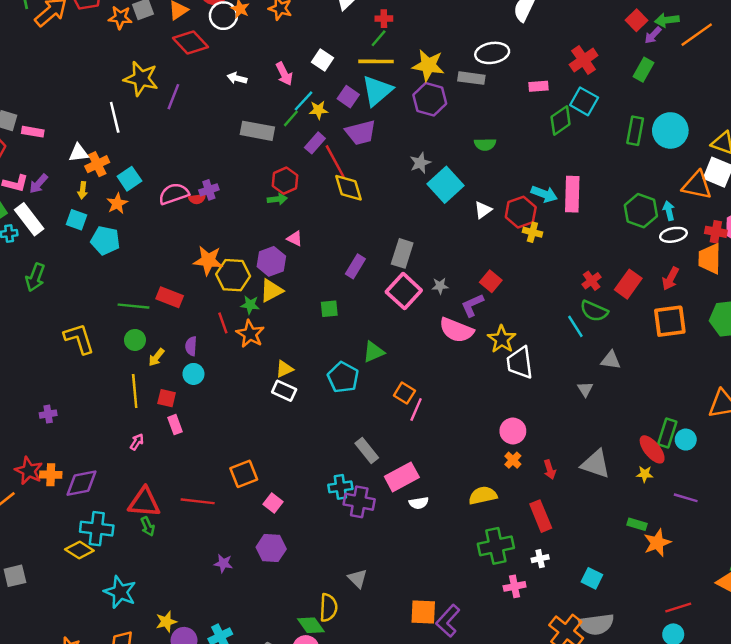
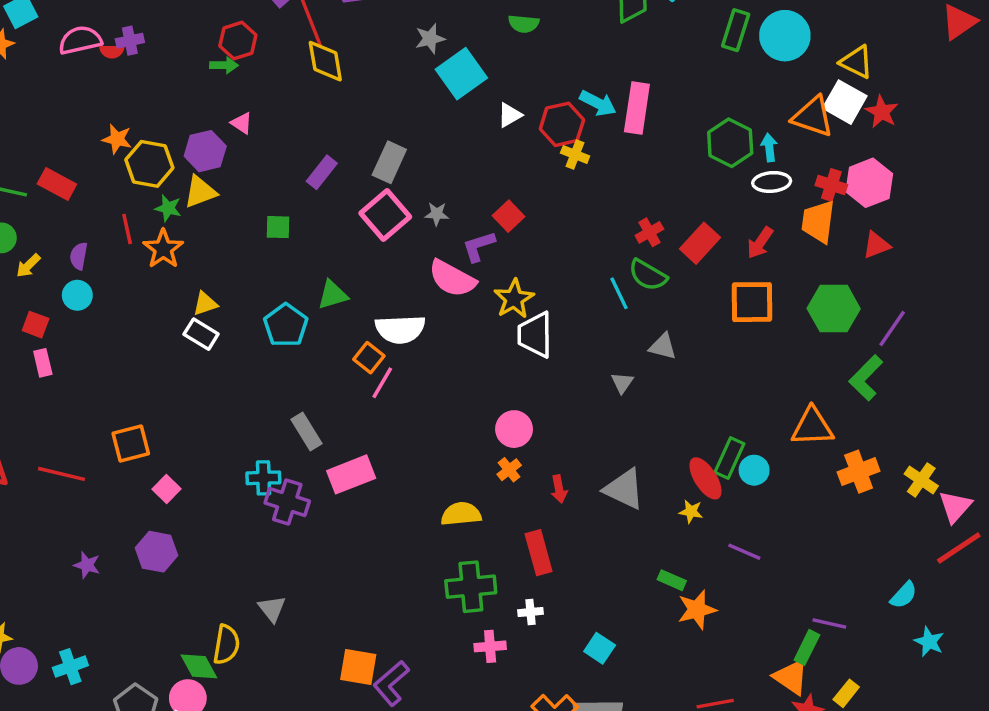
orange star: (208, 260) -> (117, 139), size x0.7
white semicircle: (419, 503) -> (400, 329), moved, size x1.8

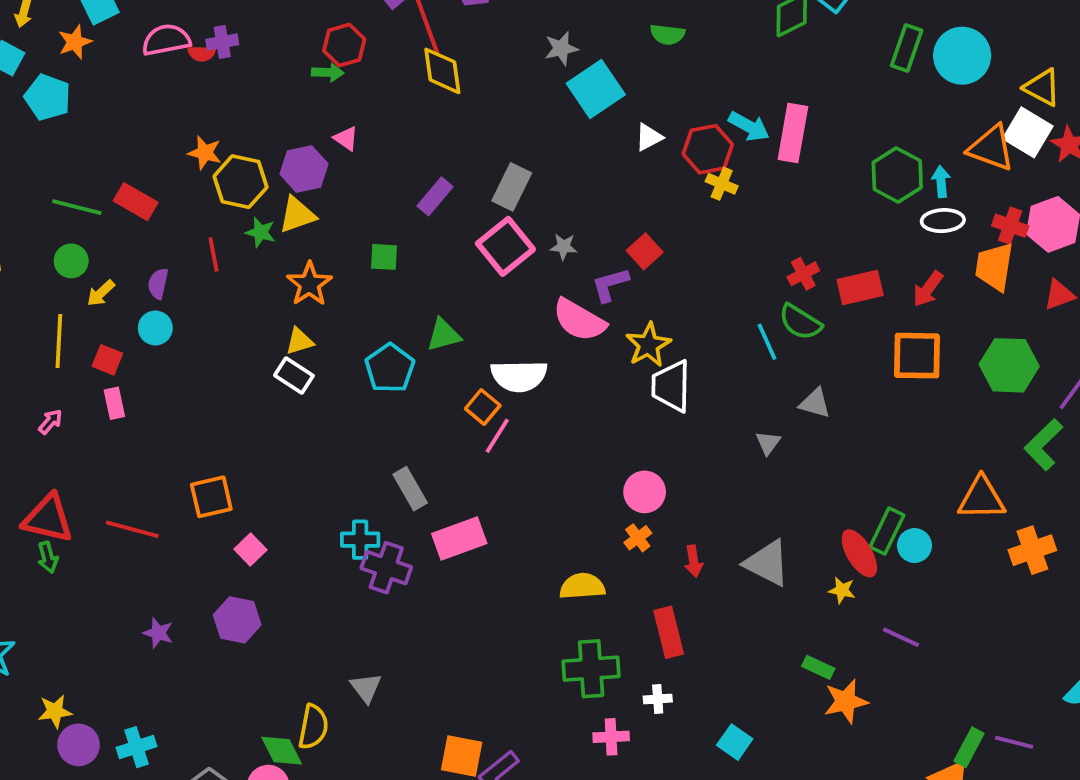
red rectangle: (700, 243) -> (860, 288), turned 33
orange star: (163, 249) -> (309, 284), moved
purple line: (829, 623) -> (1014, 742), moved

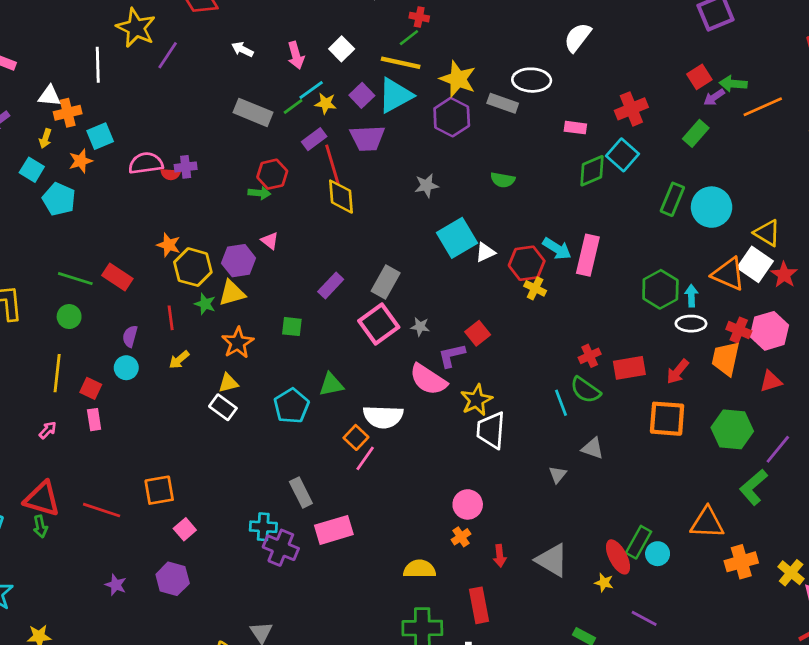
cyan square: (596, 89) -> (457, 238), moved
yellow arrow: (101, 293) -> (179, 360), moved

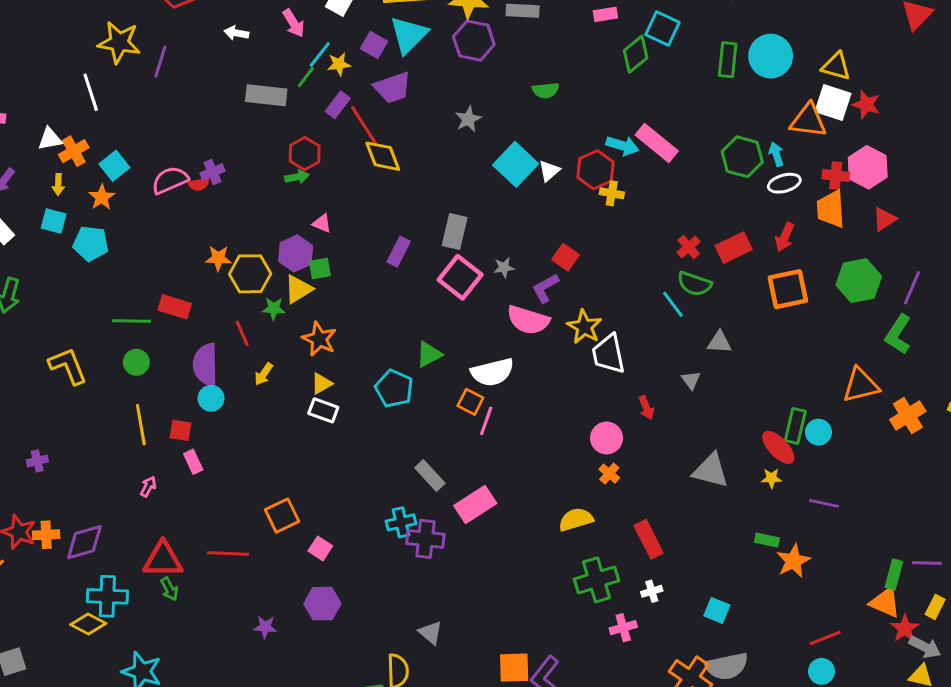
pink rectangle: (588, 255) -> (657, 143), turned -48
green square: (292, 327) -> (320, 269), moved
purple semicircle: (130, 336) -> (206, 365), size x1.8
red arrow: (500, 556) -> (646, 408), moved

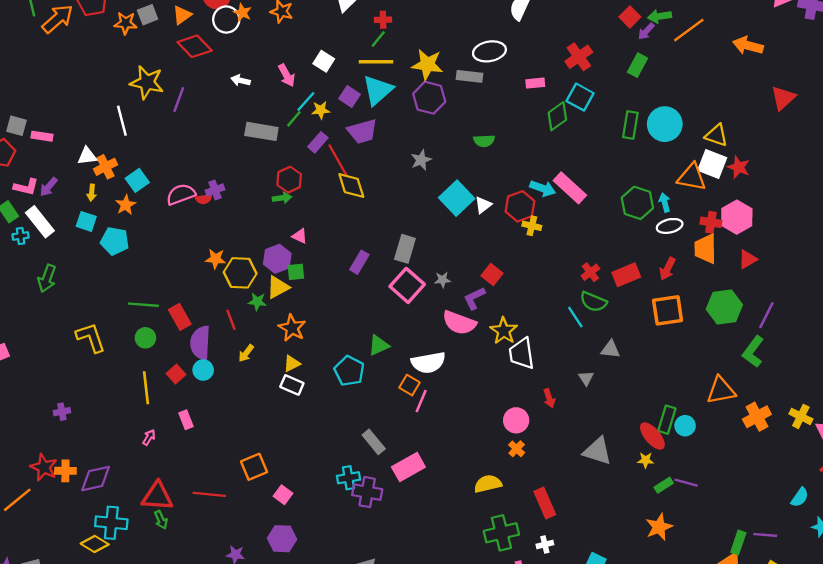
red rectangle: (175, 307) -> (180, 317), moved, turned 40
red square: (180, 430) -> (176, 374), moved, turned 36
green rectangle: (767, 540) -> (664, 485), moved, turned -48

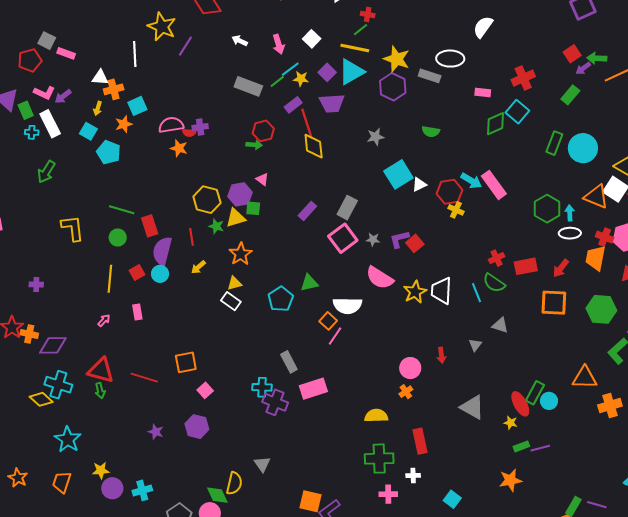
orange star: (216, 259) -> (179, 148), moved
purple L-shape: (474, 298) -> (399, 239), moved
white trapezoid: (522, 353) -> (441, 291), moved
purple line: (686, 483) -> (540, 448), turned -42

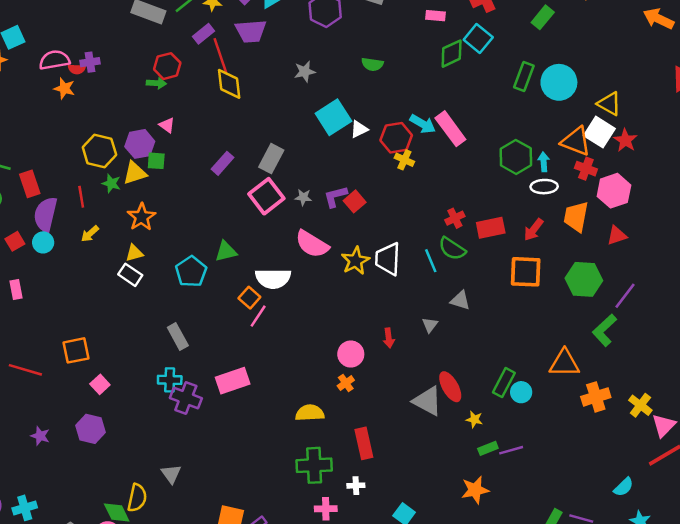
red cross: (605, 237) -> (586, 169), moved
gray rectangle: (289, 362) -> (178, 336), moved
red ellipse: (520, 404) -> (450, 387), moved

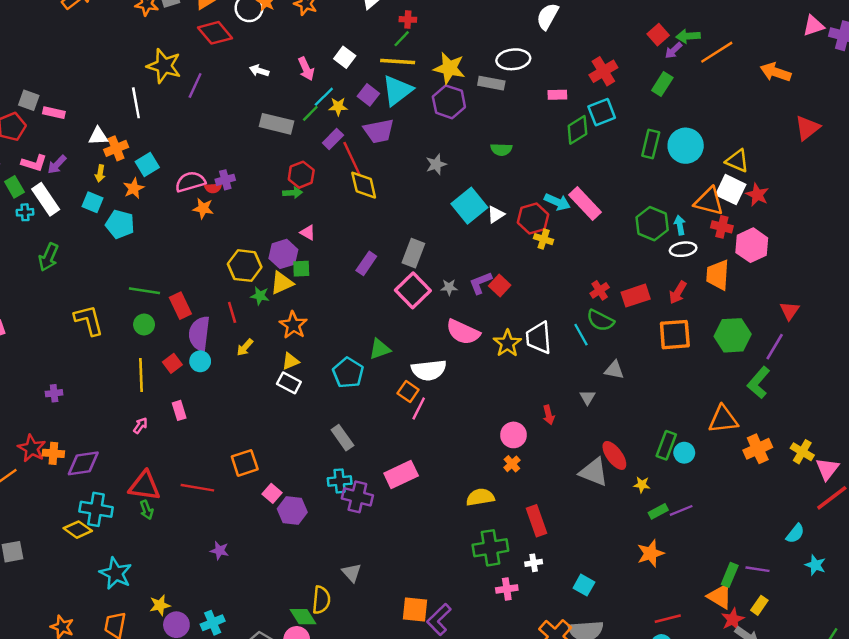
cyan square: (478, 39) -> (602, 112), turned 36
red triangle: (617, 235) -> (790, 311), moved, turned -30
purple hexagon: (91, 429) -> (292, 511), moved

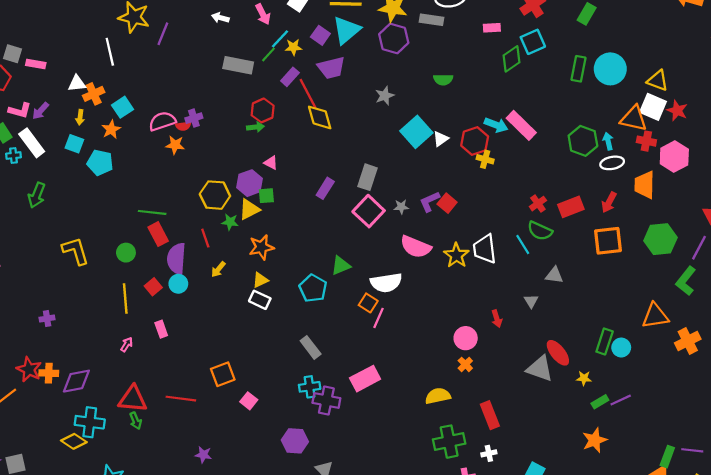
green line: (144, 291) -> (152, 212), moved
orange star: (293, 325) -> (261, 247), turned 30
purple hexagon: (292, 511) -> (295, 441), moved

